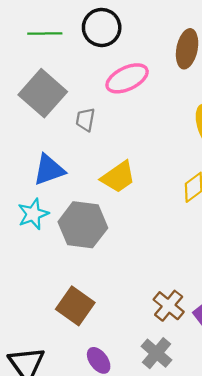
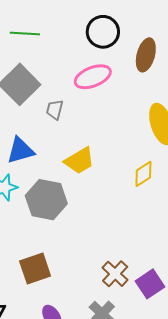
black circle: (102, 27) -> (103, 32), moved
brown square: (75, 306) -> (35, 269), turned 32

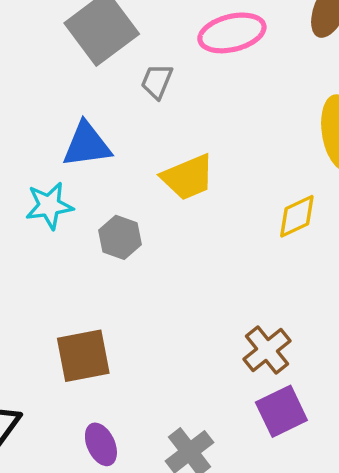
gray hexagon: (46, 200) -> (120, 237), size x0.6
brown cross: (115, 274) -> (267, 350), moved

